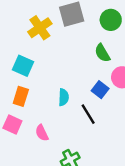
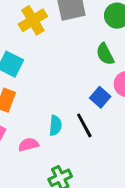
cyan semicircle: (64, 97) -> (55, 126), moved
pink semicircle: (42, 133) -> (28, 145), turned 98

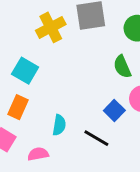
black line: (84, 125) -> (96, 138), turned -35
cyan semicircle: (55, 126) -> (59, 125), moved

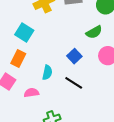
green semicircle: (122, 67) -> (94, 32), turned -98
blue square: (114, 110) -> (74, 56), moved

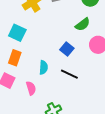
pink semicircle: (31, 93) -> (31, 88), turned 88

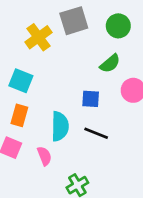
blue square: (67, 49) -> (91, 99), turned -32
cyan semicircle: (43, 67) -> (60, 126), size x1.5

